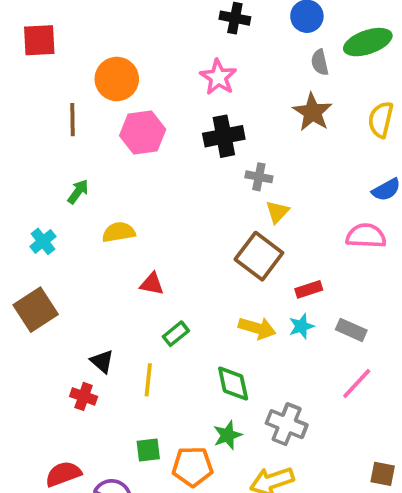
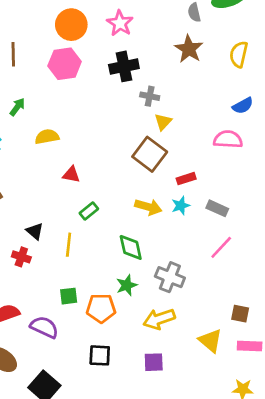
orange circle: (117, 79) -> (71, 25), moved

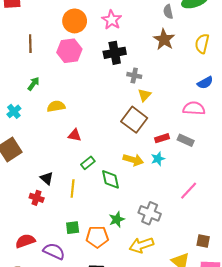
gray rectangle: (217, 208) -> (186, 140), moved
green diamond: (131, 247) -> (111, 179), moved

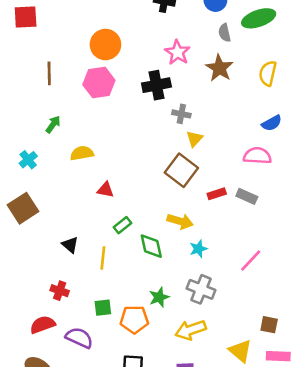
pink star: (112, 20) -> (177, 52), moved
cyan star: (158, 159) -> (198, 249), moved
red cross: (37, 198) -> (60, 291), moved

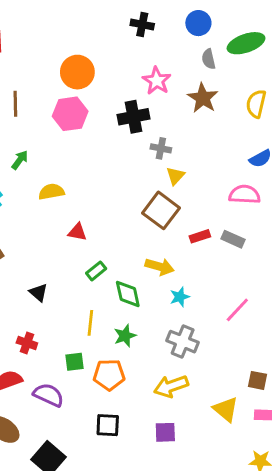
yellow line: (103, 258) -> (90, 323), moved
green star: (159, 297) -> (125, 336), moved

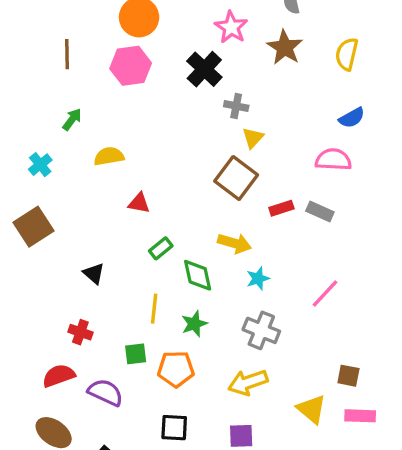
black cross: (134, 117) -> (204, 69), turned -36

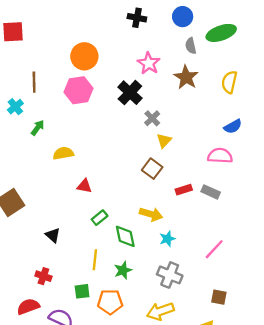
gray cross: (236, 106) -> (152, 118), turned 35
cyan cross: (40, 165) -> (15, 107), moved
brown square: (236, 178) -> (152, 169), size x0.7
brown square: (348, 376) -> (219, 297), moved

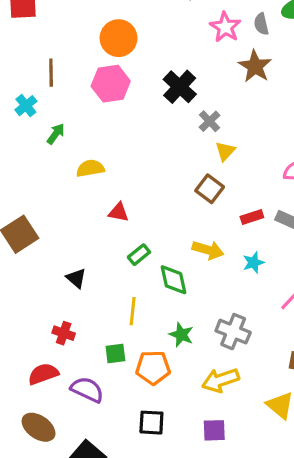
pink star: (149, 63) -> (225, 27), moved
cyan star: (167, 239) -> (253, 262), moved
green star: (123, 270) -> (181, 335), moved, turned -30

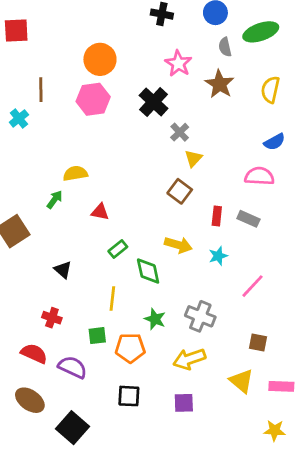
pink star: (225, 27) -> (178, 63), moved
green arrow: (56, 134) -> (55, 200), moved
red rectangle: (252, 217) -> (217, 216), turned -66
red semicircle: (43, 374) -> (34, 353), turned 44

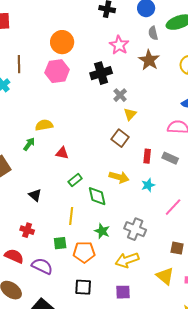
black cross: (154, 102) -> (101, 73), turned 30

